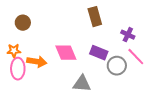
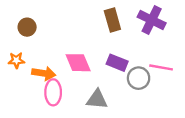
purple cross: (128, 35) -> (152, 20), moved, size x1.6
pink line: (136, 57) -> (161, 67), turned -36
pink ellipse: (18, 69) -> (53, 92), moved

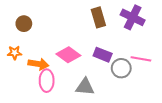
pink diamond: (78, 63) -> (68, 55), turned -30

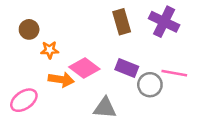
orange star: (14, 53) -> (50, 50), moved
orange arrow: (38, 64) -> (61, 80), moved
pink ellipse: (47, 81) -> (24, 100), moved, turned 55

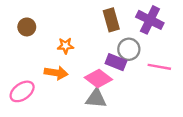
orange star: (50, 50) -> (65, 46), moved
pink diamond: (84, 68) -> (98, 79), moved
gray circle: (150, 85) -> (129, 49), moved

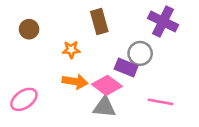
brown rectangle: (111, 20) -> (99, 22), moved
pink line: (159, 67) -> (161, 102), moved
orange arrow: (56, 73) -> (75, 82), moved

